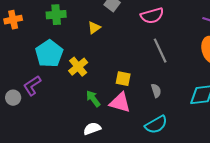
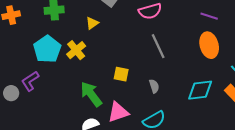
yellow cross: (78, 67) -> (76, 50), moved
green arrow: (93, 99) -> (91, 94), size x1.5
pink triangle: (120, 103) -> (118, 112), moved, turned -35

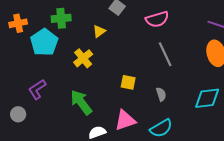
cyan pentagon: (47, 49) -> (44, 42), moved
gray circle: (11, 93) -> (18, 114), moved
green arrow: (91, 94) -> (81, 102), moved

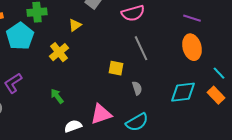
yellow square: (128, 82) -> (116, 68), moved
green arrow: (81, 102) -> (57, 96), size x0.6

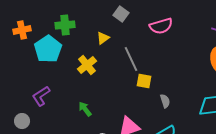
gray line: (141, 48) -> (131, 59), moved

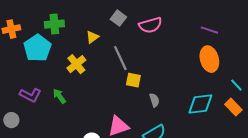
gray square: (121, 14) -> (118, 18), moved
purple L-shape: (41, 96) -> (30, 95), turned -120
green arrow: (85, 109) -> (59, 96), moved

